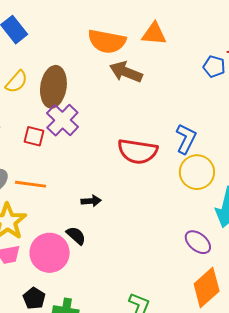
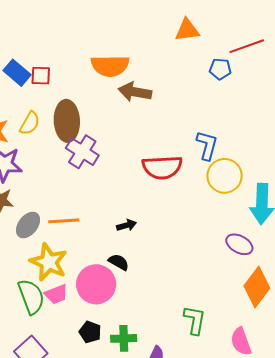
orange triangle: (154, 34) -> (187, 30), moved
red square: (34, 136) -> (41, 76), moved

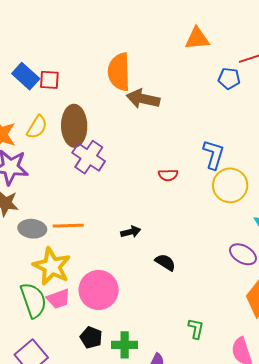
orange semicircle: (110, 66) -> (119, 72), turned 87
red semicircle: (162, 167) -> (168, 175), size x0.5
gray ellipse: (28, 225) -> (32, 229), turned 56
black semicircle: (119, 262) -> (165, 262), moved
green L-shape: (195, 320) -> (196, 329), size x0.7

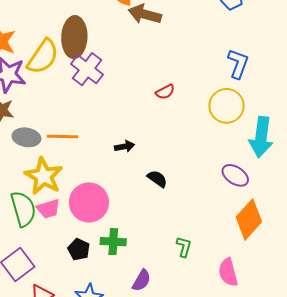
yellow semicircle: (37, 127) -> (43, 57), moved, size x1.5
blue L-shape: (214, 154) -> (238, 64), moved
red semicircle: (168, 175) -> (165, 92), turned -30
green cross: (125, 345) -> (113, 242), moved

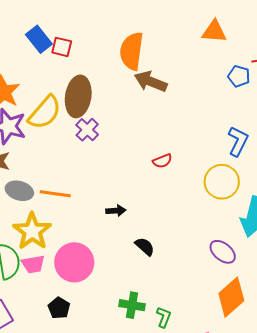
purple cross: (87, 69) -> (87, 130), size x0.7
green cross: (113, 242) -> (132, 305), moved

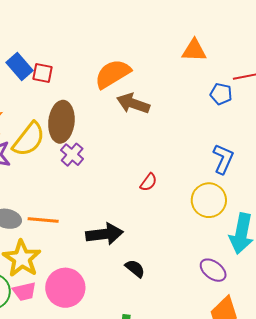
orange semicircle: (132, 51) -> (113, 74), turned 54
red semicircle: (162, 161) -> (149, 182), turned -30
black arrow: (116, 211) -> (104, 234), size x1.8

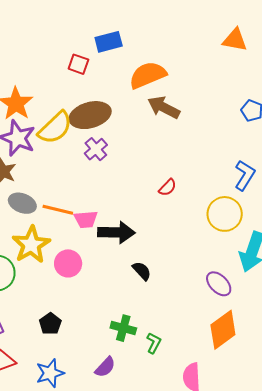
orange triangle: (194, 50) -> (235, 40), moved
blue rectangle: (19, 66) -> (109, 42), moved, turned -72
brown ellipse: (61, 122) -> (90, 115), turned 60
pink circle: (65, 288) -> (68, 263), moved, size x0.7
pink trapezoid: (24, 291) -> (86, 219), moved

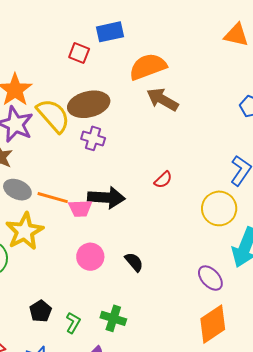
yellow semicircle: (55, 128) -> (53, 116), turned -90
purple cross: (96, 149) -> (93, 138), turned -35
black arrow: (116, 232) -> (106, 198), moved
pink circle: (68, 263) -> (90, 257), moved
green L-shape: (154, 343) -> (73, 323), moved

